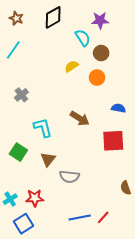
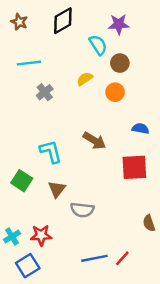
cyan line: (13, 50) -> (29, 63), moved, turned 48
gray cross: (21, 95) -> (45, 92), moved

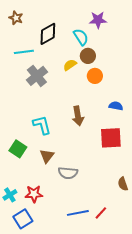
black diamond: (63, 21) -> (48, 34), moved
brown circle: (120, 63) -> (88, 56), moved
gray cross: (45, 92) -> (37, 76), size x1.5
brown arrow: (94, 141) -> (78, 116), turned 48

